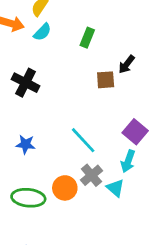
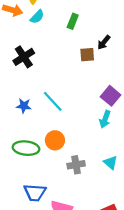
black cross: (26, 83) -> (24, 57), turned 30
cyan line: (83, 140) -> (53, 101), moved
gray cross: (92, 175) -> (76, 165), moved, turned 30
cyan triangle: (115, 188) -> (111, 163), moved

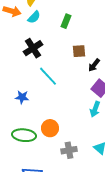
black arrow: (104, 42) -> (94, 65), moved
black cross: (24, 57) -> (33, 48), moved
cyan line: (53, 101) -> (48, 76), moved

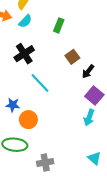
brown square: (79, 51) -> (72, 57), turned -32
orange circle: (50, 128) -> (28, 120), moved
gray cross: (69, 150) -> (45, 162), moved

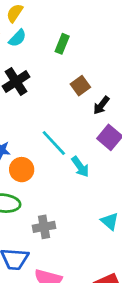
cyan line: (40, 83) -> (54, 143), moved
cyan arrow: (89, 117) -> (80, 167), moved, turned -56

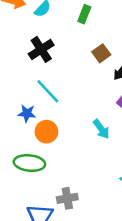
cyan line: (54, 143) -> (48, 91), moved
gray cross: (44, 227) -> (67, 198), moved

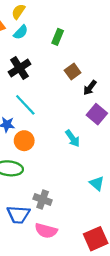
gray cross: (67, 198) -> (43, 199), turned 30

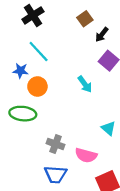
blue trapezoid: (18, 214) -> (56, 175), moved
pink semicircle: (46, 231) -> (86, 155), moved

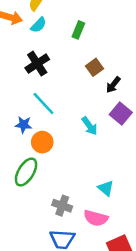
cyan arrow: (85, 84) -> (90, 126), moved
green ellipse: (23, 114) -> (26, 172), turned -65
cyan triangle: (109, 128) -> (106, 188), moved

